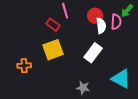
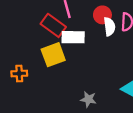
red rectangle: (53, 25) -> (53, 25), size x1.5
white rectangle: (93, 53) -> (73, 37), moved, turned 54

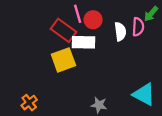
red circle: (102, 15) -> (93, 20), moved
orange cross: (19, 73) -> (29, 103), moved, turned -35

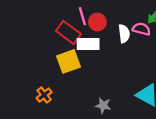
pink semicircle: (138, 27) -> (141, 29), turned -78
orange cross: (29, 103) -> (44, 95), moved

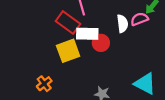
red circle: (97, 22) -> (101, 43), moved
pink semicircle: (141, 29) -> (139, 19), turned -36

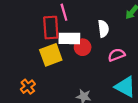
pink semicircle: (139, 19) -> (116, 55), moved
red rectangle: (68, 22) -> (51, 28), turned 50

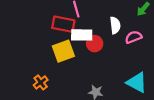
red rectangle: (51, 28) -> (63, 24), turned -75
pink semicircle: (116, 55) -> (133, 37), moved

